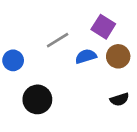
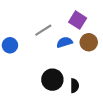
black circle: (37, 99) -> (52, 80), moved
black semicircle: (120, 99) -> (75, 86), moved, turned -72

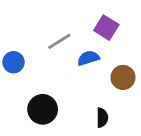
brown circle: (89, 42) -> (123, 77), moved
black circle: (52, 80) -> (43, 109), moved

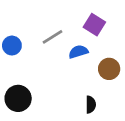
blue circle: (13, 62) -> (12, 46), moved
black circle: (43, 109) -> (18, 98), moved

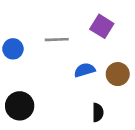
gray line: (52, 37) -> (57, 40), turned 30
blue semicircle: (78, 52) -> (85, 70), moved

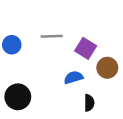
purple square: (102, 26) -> (86, 48), moved
blue semicircle: (85, 70) -> (73, 77), moved

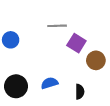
gray line: (52, 36) -> (57, 26), moved
blue semicircle: (73, 77) -> (49, 83), moved

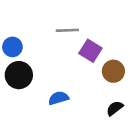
black circle: (16, 86) -> (19, 75), moved
black semicircle: (80, 92) -> (115, 108), moved, turned -128

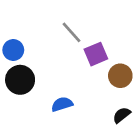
gray line: (67, 30) -> (72, 32), turned 50
purple square: (90, 51) -> (96, 54), turned 35

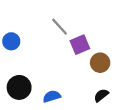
black circle: (20, 80) -> (19, 87), moved
blue semicircle: (62, 104) -> (52, 96), moved

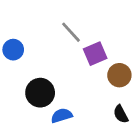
black circle: (19, 87) -> (40, 93), moved
black semicircle: (101, 95) -> (121, 114), turned -80

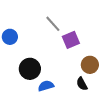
brown circle: (119, 75) -> (90, 65), moved
black semicircle: (121, 114) -> (82, 84), moved

